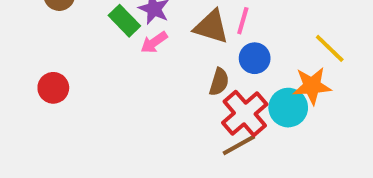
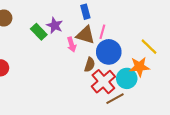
pink arrow: (154, 42) -> (72, 45), moved, turned -72
blue circle: (255, 58) -> (109, 52), size x1.5
brown line: (239, 145) -> (115, 99), moved

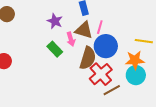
green rectangle: (39, 32) -> (55, 49), moved
yellow line: (149, 47) -> (144, 41), turned -36
brown semicircle: (90, 65) -> (88, 58), size x1.6
cyan circle: (127, 78) -> (136, 75), moved

